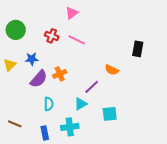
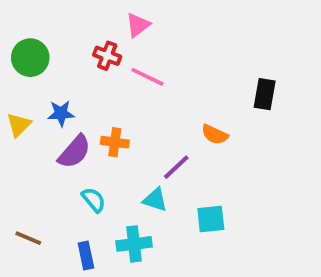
red cross: (52, 36) -> (107, 56), moved
orange cross: (60, 74) -> (115, 142), turned 32
cyan semicircle: (49, 104) -> (94, 200), turned -40
cyan triangle: (81, 104) -> (155, 200), turned 48

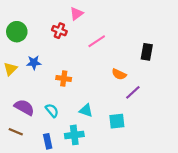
pink line: (147, 77) -> (97, 41), moved, turned -60
purple semicircle: (74, 152) -> (24, 107), moved, turned -102
purple line: (176, 167) -> (133, 92), moved

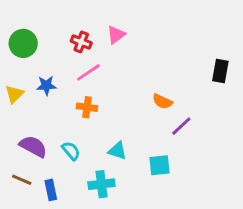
pink triangle: (76, 14) -> (116, 35), moved
pink line: (97, 41) -> (88, 72), moved
black rectangle: (147, 52) -> (220, 71), moved
blue rectangle: (48, 141) -> (51, 190), moved

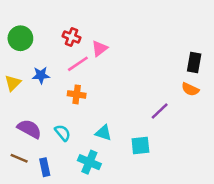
pink triangle: (116, 35) -> (100, 48), moved
orange semicircle: (162, 101) -> (190, 89), moved
cyan cross: (101, 184) -> (89, 162), turned 30

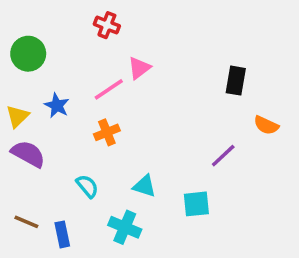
red cross: (72, 37) -> (107, 25), moved
black rectangle: (194, 63) -> (236, 81), moved
blue star: (41, 75) -> (57, 106), turned 30
orange cross: (77, 94) -> (107, 132), turned -30
purple semicircle: (29, 129) -> (28, 154), moved

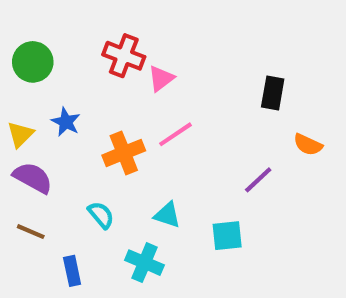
red cross: (107, 25) -> (124, 56), moved, size x1.4
pink line: (109, 89) -> (175, 134), moved
orange cross: (107, 132) -> (124, 153), size x1.4
brown line: (26, 222) -> (31, 232), moved

